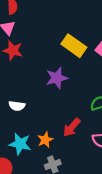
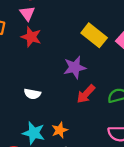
red arrow: (72, 127) -> (86, 94), moved

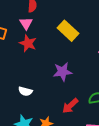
yellow rectangle: (94, 35) -> (68, 31), moved
red arrow: (86, 94) -> (70, 106), moved

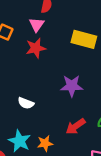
yellow rectangle: (68, 31) -> (84, 39), turned -35
red star: (28, 43) -> (36, 48), turned 30

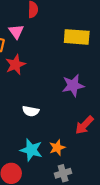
pink triangle: (37, 25) -> (16, 32), moved
red star: (36, 48) -> (15, 65), moved

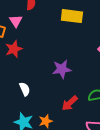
yellow rectangle: (77, 37) -> (72, 16), moved
white semicircle: (31, 111) -> (25, 89), turned -128

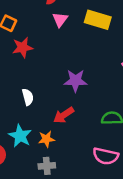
pink triangle: (16, 21) -> (60, 20), moved
red arrow: (70, 103) -> (64, 115), moved

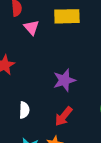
white semicircle: (28, 97) -> (24, 110), turned 35

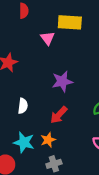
pink triangle: (31, 27) -> (48, 38), moved

